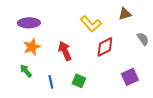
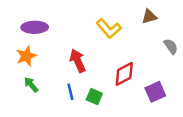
orange star: (32, 47) -> (26, 56), moved
red diamond: (105, 47) -> (124, 74), moved
blue line: (51, 82) -> (70, 92), moved

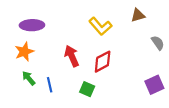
red diamond: (124, 74) -> (103, 62), moved
blue line: (70, 92) -> (50, 85), moved
purple square: (155, 92) -> (154, 85), moved

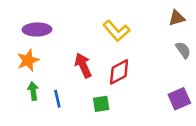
brown triangle: (138, 15) -> (177, 18), moved
green arrow: (29, 78) -> (33, 91), turned 32
green square: (87, 89) -> (101, 104), turned -32

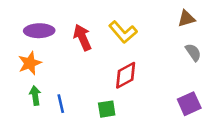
red arrow: (83, 65) -> (82, 37), moved

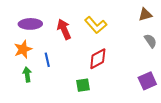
blue line: (61, 104) -> (47, 60), moved

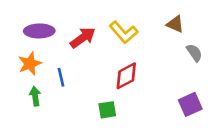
brown triangle: (145, 14) -> (175, 24), moved, turned 40
red arrow: (64, 29) -> (83, 38), turned 78

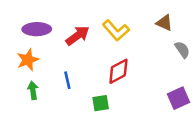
blue line: (61, 77) -> (67, 80), moved

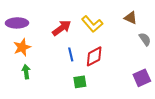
purple ellipse: (37, 29) -> (17, 23), moved
blue line: (67, 80) -> (71, 54), moved

